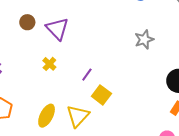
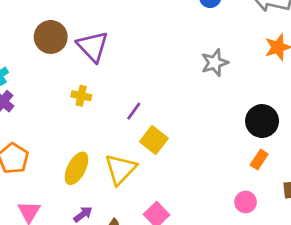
brown circle: (27, 22) -> (51, 37), size x1.5
yellow cross: (49, 64) -> (81, 96), turned -32

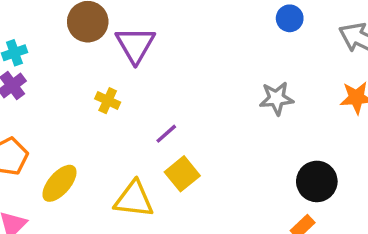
yellow ellipse: (76, 168) -> (59, 183), moved
yellow triangle: (120, 169) -> (134, 199), turned 40

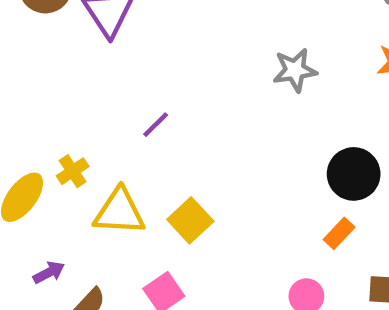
yellow cross: (108, 101) -> (73, 171), moved, turned 35
yellow square: (182, 174) -> (190, 220), moved

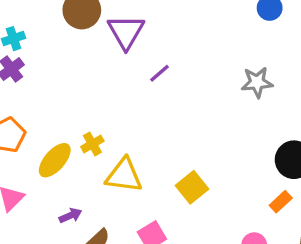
purple line: (156, 125) -> (160, 73), moved
yellow square: (190, 220) -> (192, 187), moved

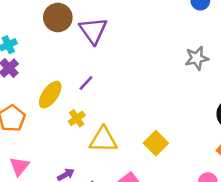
purple line: (160, 73) -> (86, 83), moved
yellow ellipse: (55, 160) -> (50, 95), moved

